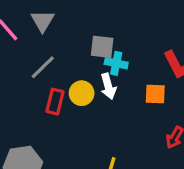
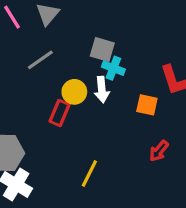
red rectangle: (55, 102) -> (60, 113), moved

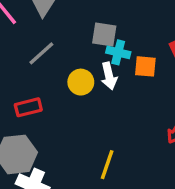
orange square: (147, 105) -> (145, 66), moved
red rectangle: (60, 113) -> (28, 107), moved, turned 60

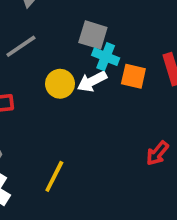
white arrow: (109, 76) -> (92, 81), turned 68
yellow line: (107, 165) -> (54, 176), moved

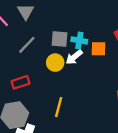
gray square: (93, 35) -> (60, 39), moved
yellow line: (54, 176) -> (59, 107), moved

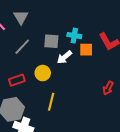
cyan cross: (79, 40) -> (74, 36), moved
yellow circle: (55, 63) -> (43, 73), moved

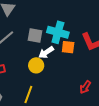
cyan cross: (74, 36) -> (58, 32), size x1.5
yellow circle: (43, 73) -> (36, 65), moved

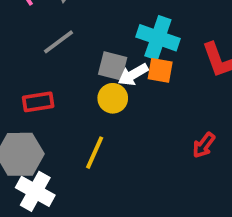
gray square: (35, 35) -> (113, 66), moved
orange square: (68, 47) -> (160, 70), moved

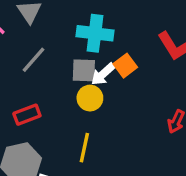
cyan cross: (158, 38) -> (95, 33), moved
orange square: (160, 70) -> (125, 66), turned -35

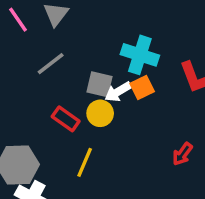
cyan cross: (95, 33) -> (140, 55), moved
red rectangle: (27, 115) -> (66, 119), moved, turned 45

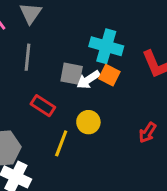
gray line: (51, 64) -> (28, 57), turned -44
orange square: (142, 88) -> (109, 75), turned -35
yellow circle: (100, 113) -> (88, 122), moved

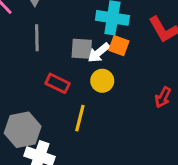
yellow circle: (88, 122) -> (102, 81), moved

